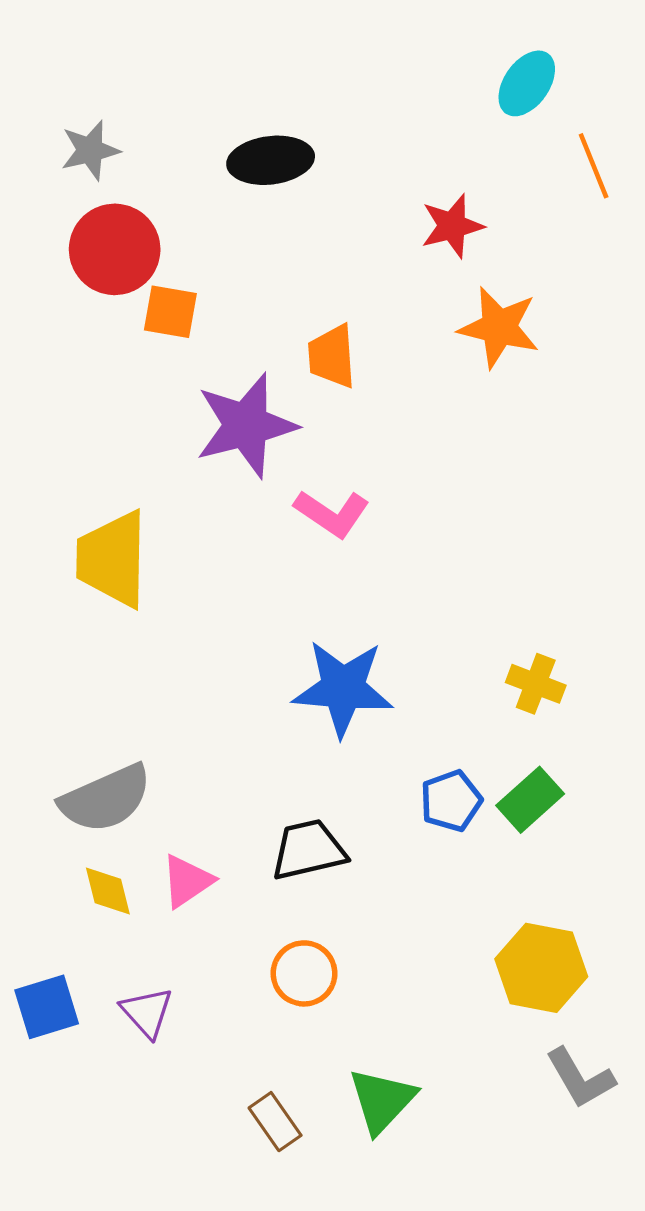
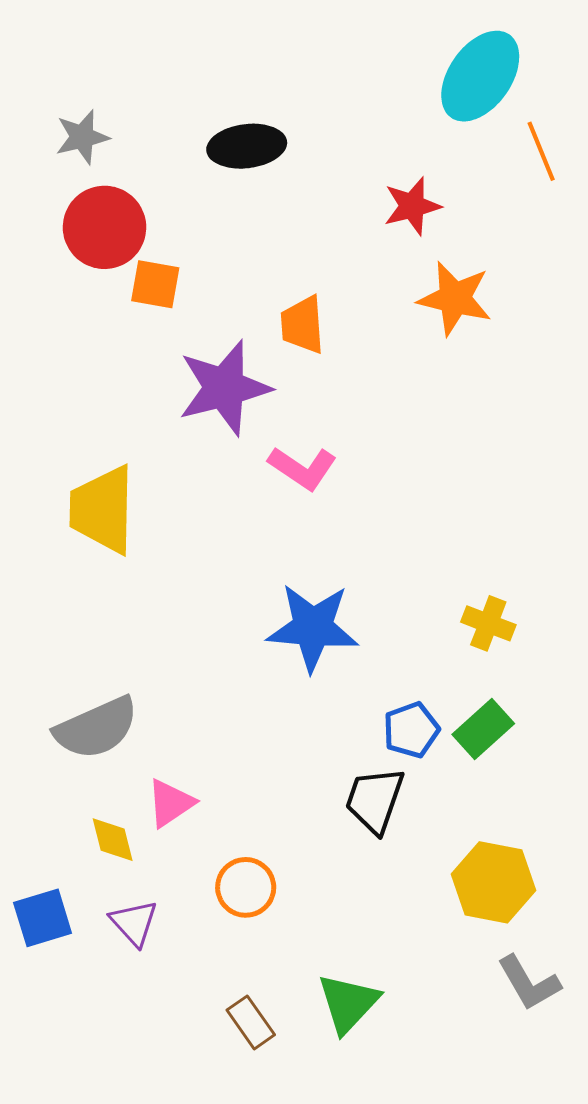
cyan ellipse: (527, 83) -> (480, 76), size x1.5
black trapezoid: (308, 850) -> (375, 800), moved, turned -58
yellow diamond: (108, 891) -> (113, 840), moved
orange circle: (304, 973) -> (246, 887), moved

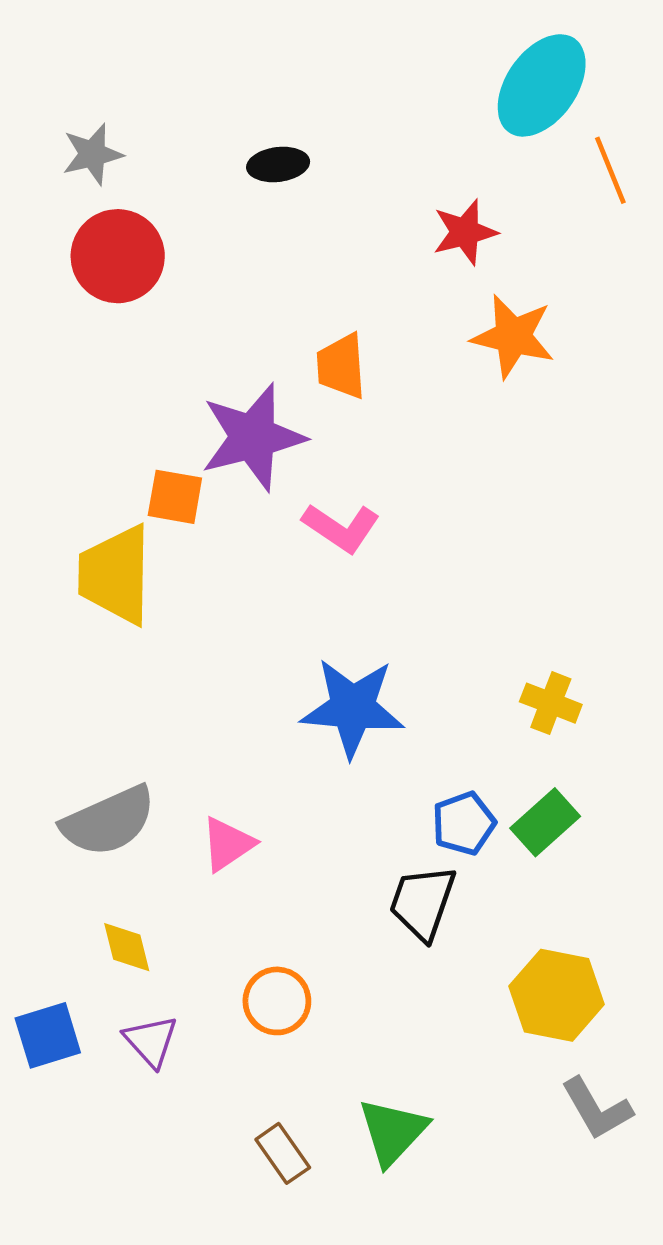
black ellipse: (247, 146) -> (278, 164), size x0.7
orange square: (155, 284) -> (175, 497), moved
pink triangle: (171, 803) -> (228, 844), moved

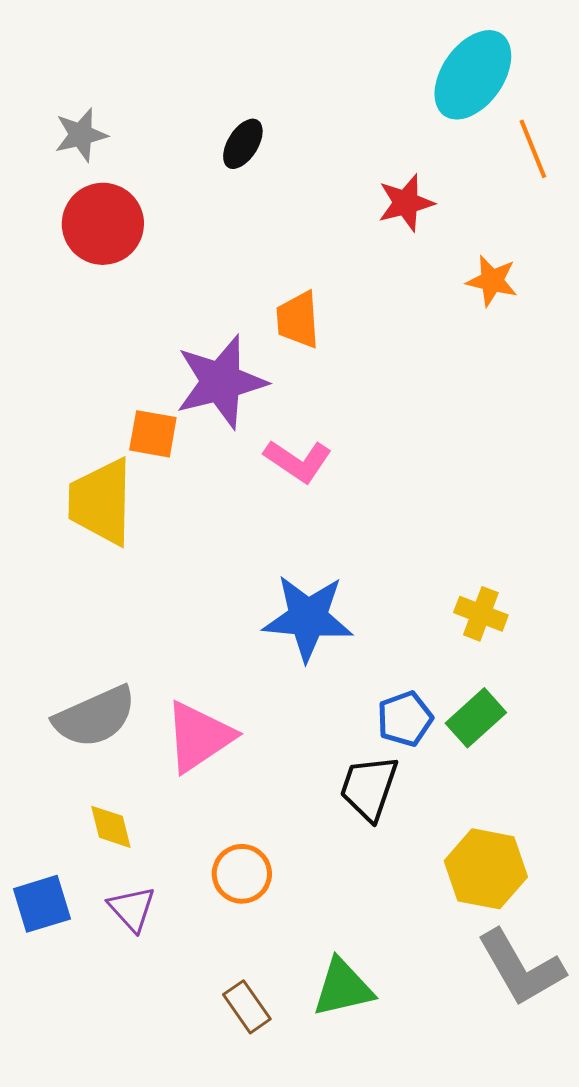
black ellipse: (278, 164) -> (243, 144), turned -51
orange star: (513, 336) -> (492, 281), moved, size x0.7
pink triangle: (228, 844) -> (199, 737), size x1.5
gray L-shape: (597, 1109) -> (521, 968), size x1.4
green triangle: (393, 1132) -> (343, 988), turned 34

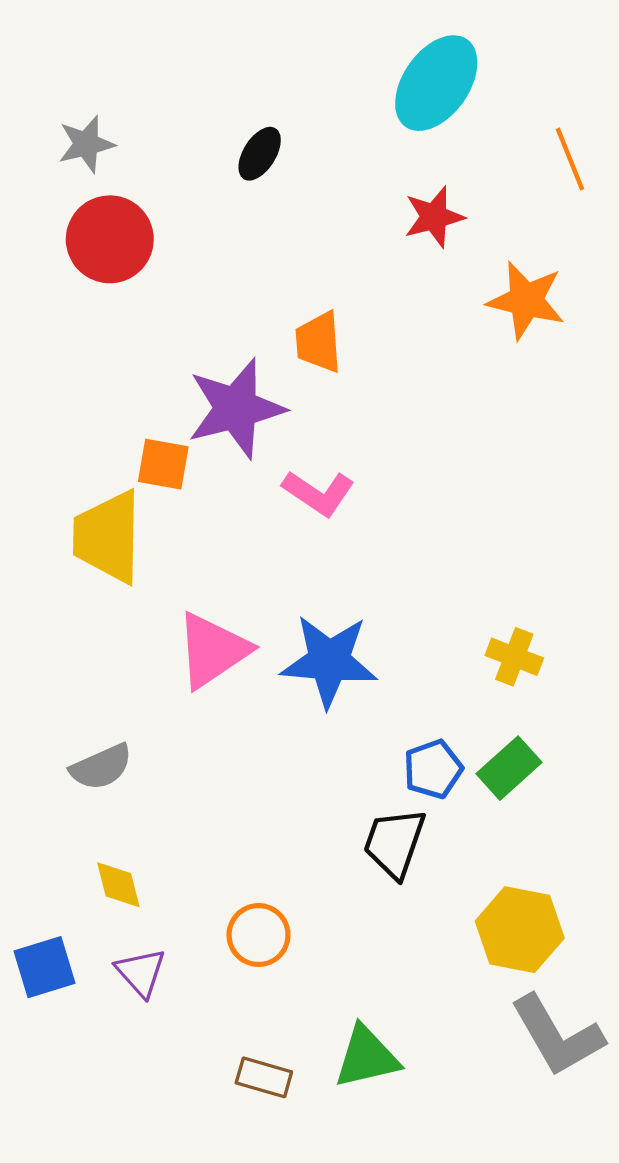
cyan ellipse: (473, 75) -> (436, 83), moved
orange star: (492, 281) -> (526, 300), size x1.4
gray semicircle: (95, 717) -> (101, 767), size x0.7
pink triangle: (199, 737) -> (213, 650), moved
brown rectangle: (247, 1007) -> (264, 1077), turned -39

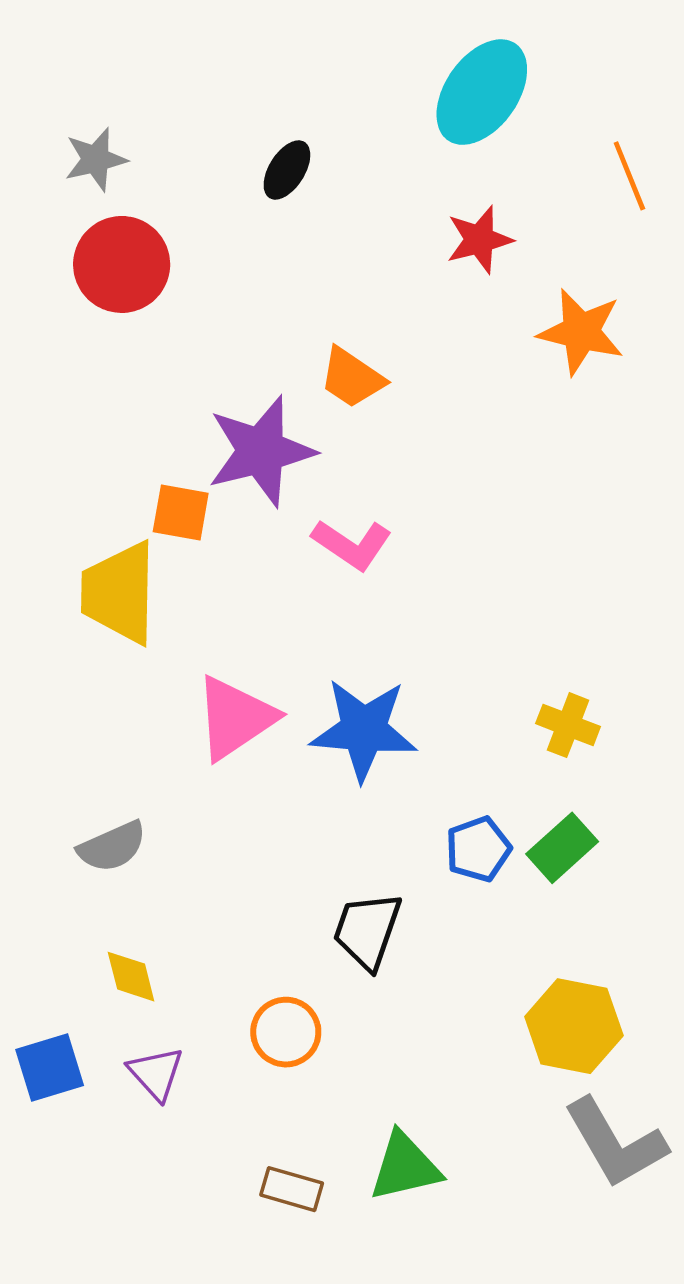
orange trapezoid: (318, 342) -> (352, 378), turned -52
black trapezoid: (394, 843) -> (367, 930), moved

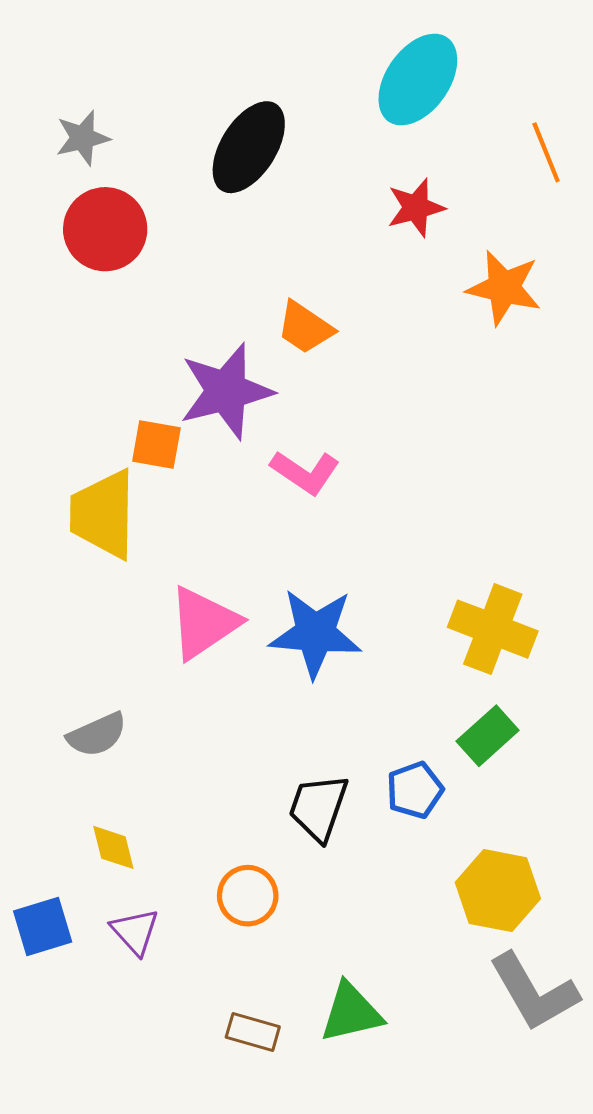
black ellipse: (287, 170) -> (249, 147), size x1.8
yellow cross: (568, 725) -> (493, 629), size x1.6
blue pentagon: (478, 849) -> (415, 790), moved

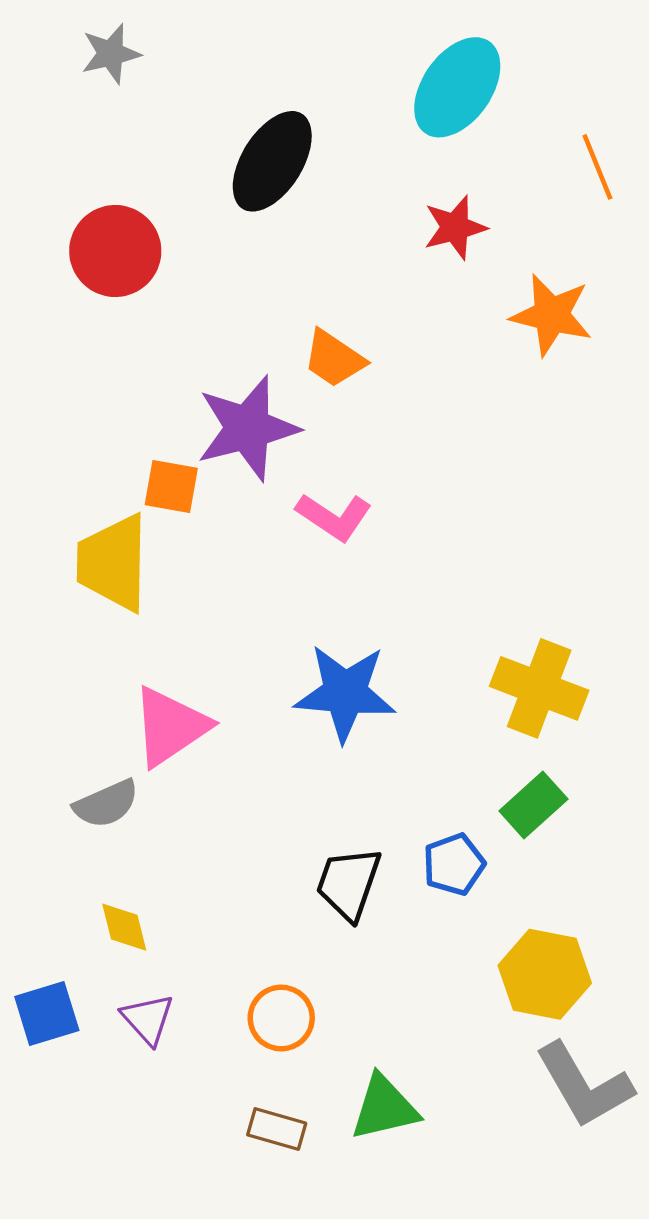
gray star: (83, 138) -> (111, 54), moved
pink triangle: (204, 623) -> (170, 726), moved
orange circle: (248, 896) -> (281, 1018), moved

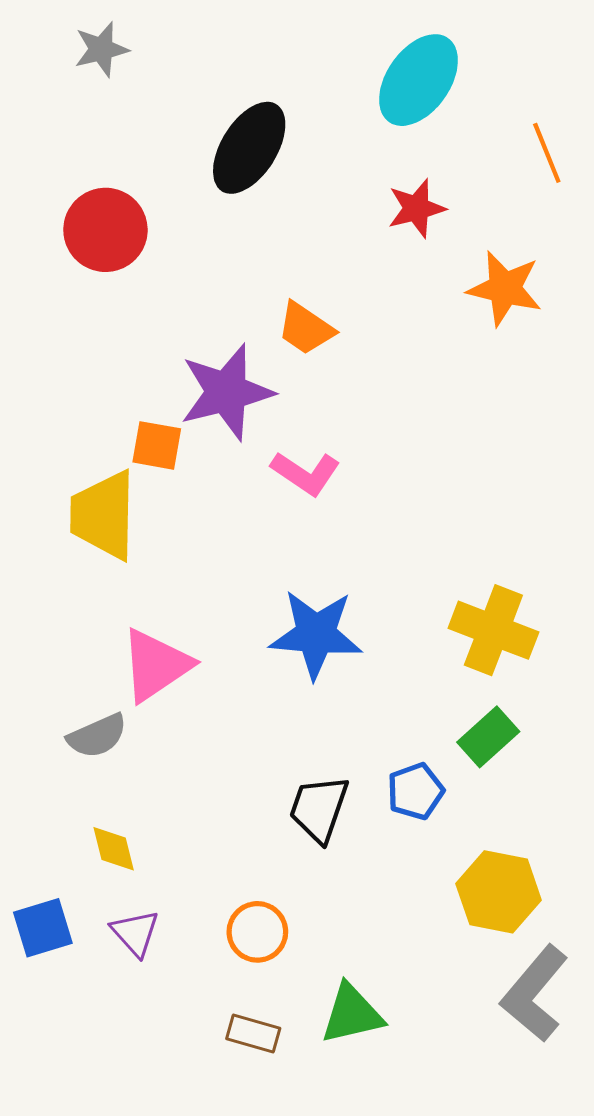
gray L-shape: (584, 1085) -> (534, 993), turned 70

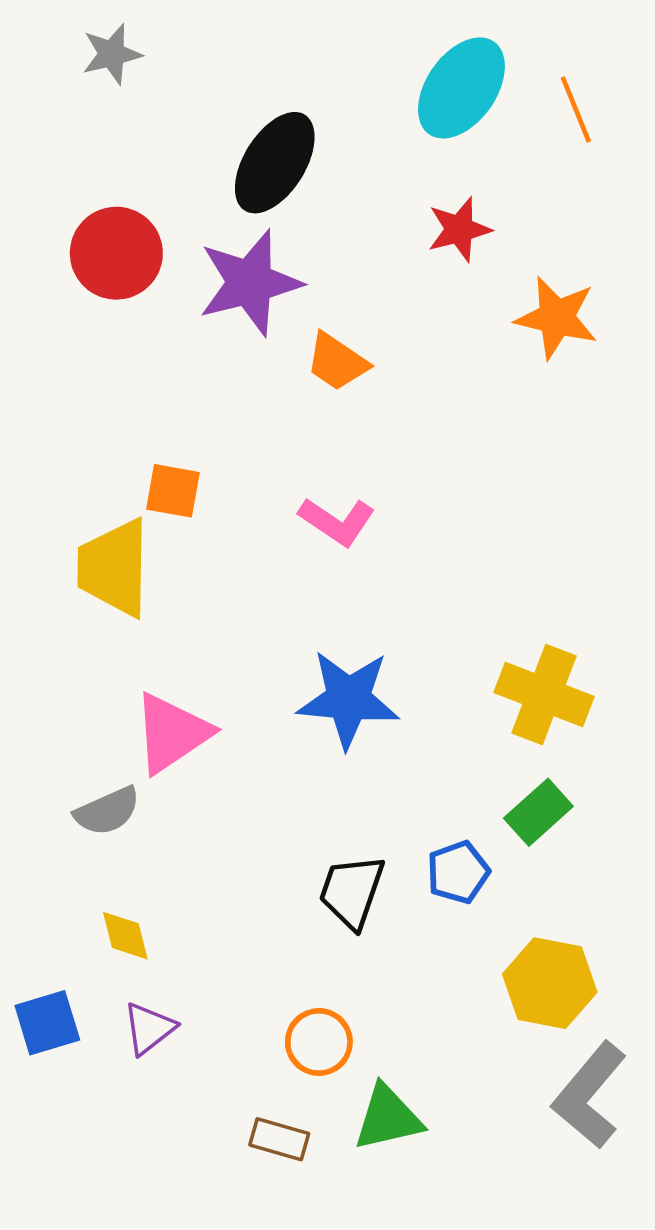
orange line: (547, 153) -> (576, 109), moved
purple star: (227, 392) -> (250, 283), moved
orange circle: (257, 932) -> (319, 1042), moved
purple triangle: (135, 933) -> (149, 1028), turned 34

